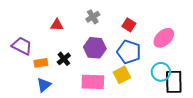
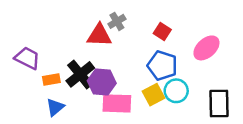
red triangle: (57, 25) -> (99, 35), moved, size x1.5
purple hexagon: (95, 48) -> (102, 82), moved
black cross: (64, 59) -> (80, 74), size x1.6
cyan circle: (161, 72) -> (176, 91), moved

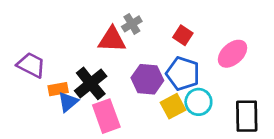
purple hexagon: (102, 82) -> (147, 79), moved
pink rectangle: (117, 103) -> (106, 116), moved, turned 68
blue triangle: (55, 107) -> (68, 102), moved

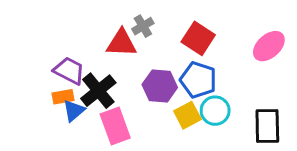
red square: (183, 35) -> (198, 38), size x1.5
pink ellipse: (233, 54) -> (269, 46), moved
purple trapezoid: (31, 65) -> (69, 71), moved

